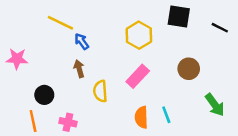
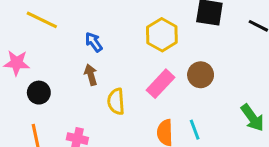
yellow line: (60, 23) -> (42, 20), moved
brown circle: (189, 69) -> (201, 75), moved
black circle: (44, 95) -> (39, 93), moved

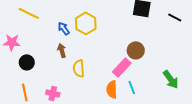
yellow hexagon: (162, 35) -> (86, 23), moved
pink rectangle: (160, 84) -> (122, 67), moved

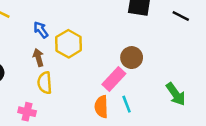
yellow hexagon: (86, 23) -> (69, 44), moved
yellow semicircle: (79, 68) -> (45, 83), moved

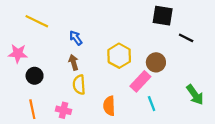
black line: (181, 16) -> (186, 38), moved
yellow hexagon: (69, 44) -> (119, 56), moved
orange semicircle: (101, 107) -> (109, 106), moved

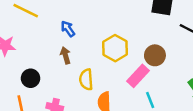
black circle: (35, 76) -> (31, 78), moved
yellow semicircle: (79, 85) -> (86, 79), moved

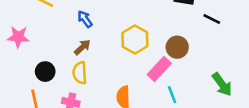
brown arrow: (66, 55) -> (82, 47), turned 63
yellow semicircle: (86, 79) -> (80, 73), moved

